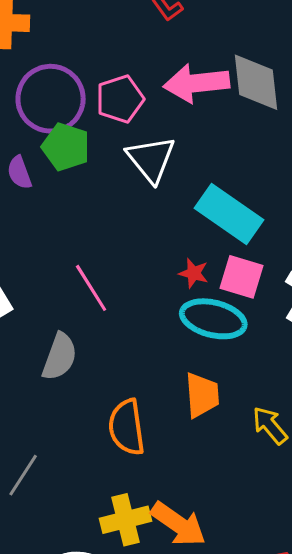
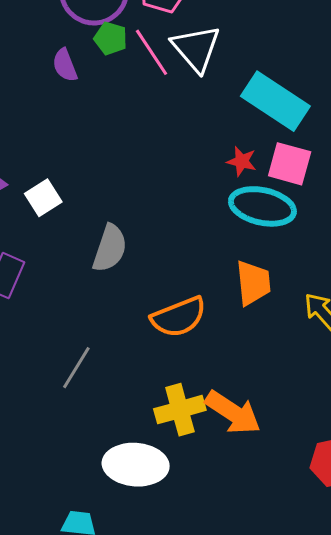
green pentagon: (66, 147) -> (111, 38), size x0.7
pink line: (91, 288) -> (151, 52), moved
orange semicircle: (127, 427) -> (179, 317), turned -102

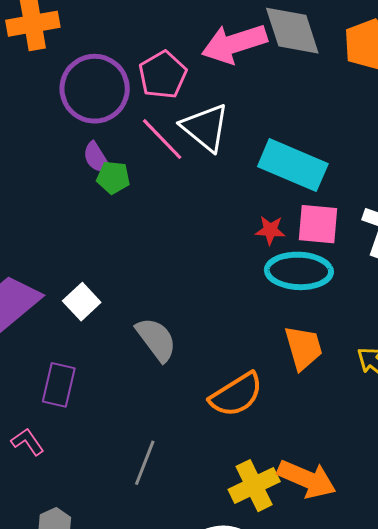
green pentagon: (111, 38) -> (113, 177), moved
purple semicircle: (65, 65) -> (97, 158), moved
gray semicircle: (110, 248) -> (156, 339), turned -45

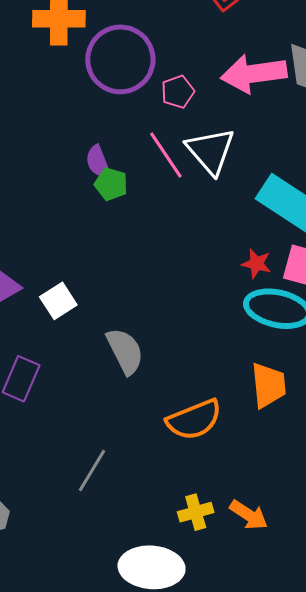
pink pentagon: (163, 75) -> (178, 92), size x0.7
purple circle: (95, 89) -> (120, 59), moved
orange arrow: (307, 479) -> (249, 515), size x0.7
yellow cross: (254, 486) -> (196, 512), size x0.7

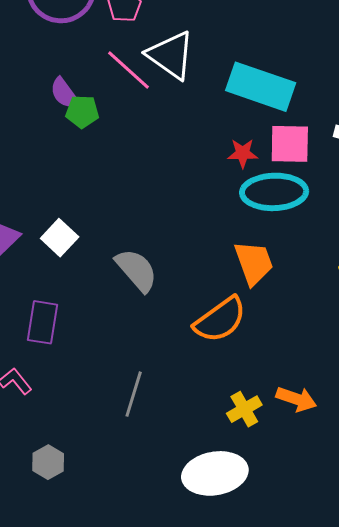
orange trapezoid: (268, 385) -> (254, 263), moved

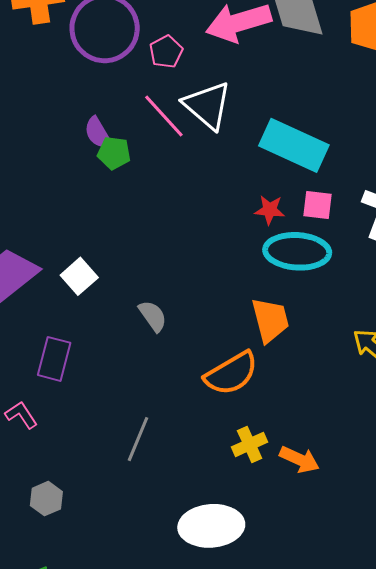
pink square: (290, 144) -> (317, 205), size x0.7
gray semicircle: (136, 270) -> (153, 316), size x0.7
yellow cross: (244, 409) -> (250, 444), moved

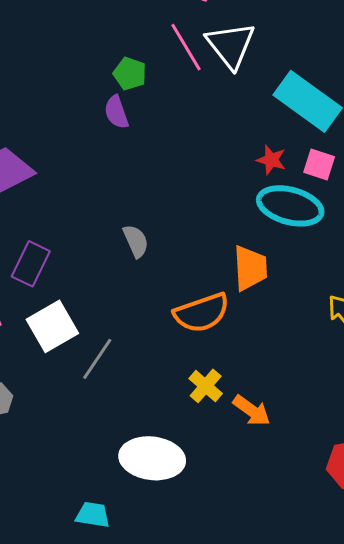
purple semicircle: (98, 133) -> (116, 112), moved
white square: (79, 276) -> (52, 326), moved, size x1.4
yellow cross: (250, 444) -> (206, 386), turned -36

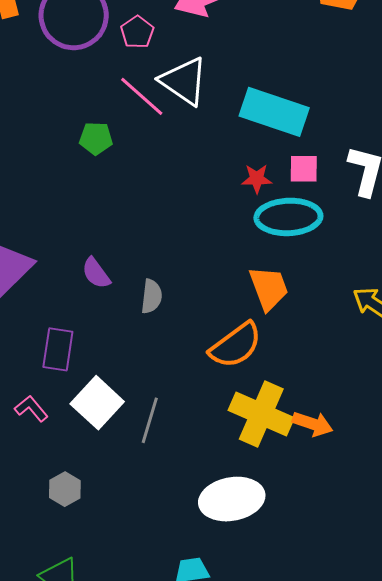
purple semicircle: (116, 112) -> (96, 273), moved
gray semicircle: (136, 241) -> (152, 296), turned 48
yellow cross: (206, 386) -> (261, 414), size x1.8

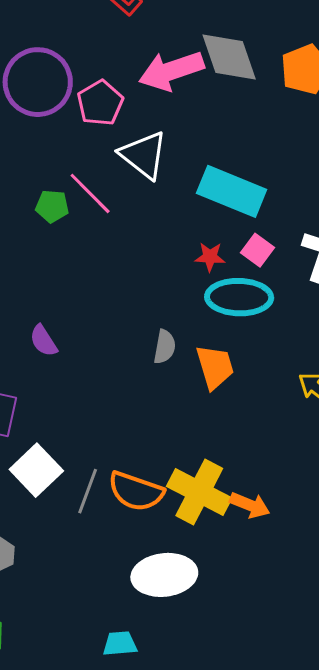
pink pentagon: (137, 32) -> (100, 103), size x1.4
pink line: (142, 96) -> (90, 193), moved
pink square: (304, 169) -> (258, 250), turned 32
gray semicircle: (152, 296) -> (165, 347), moved
orange semicircle: (236, 345) -> (136, 491), moved, turned 52

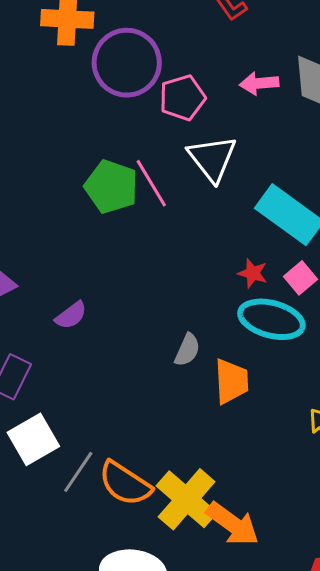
pink arrow: (171, 71) -> (259, 83), size x0.6
green pentagon: (52, 206) -> (111, 187), size x1.6
purple semicircle: (43, 341) -> (71, 315), turned -108
orange arrow: (250, 505) -> (233, 524), size x1.4

